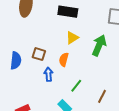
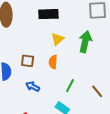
blue arrow: (48, 74) -> (33, 86), moved, turned -48
brown line: (102, 96) -> (97, 91), turned -56

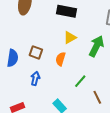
blue arrow: (33, 86) -> (35, 78), turned 64
green line: (70, 86) -> (80, 81), moved

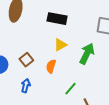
brown square: (36, 52) -> (26, 60), turned 32

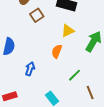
brown square: (26, 60) -> (37, 15), moved

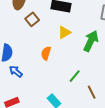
orange semicircle: (57, 51) -> (46, 53), moved
blue arrow: (30, 69) -> (16, 71), moved, turned -64

